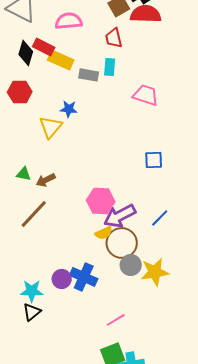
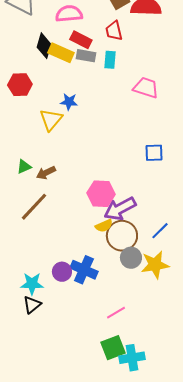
red rectangle: (44, 47) -> (81, 40), moved
black diamond: (26, 53) -> (44, 46), moved
gray rectangle: (89, 75) -> (86, 56), moved
green triangle: (24, 174) -> (24, 167), turned -35
blue line: (160, 218) -> (160, 231), moved

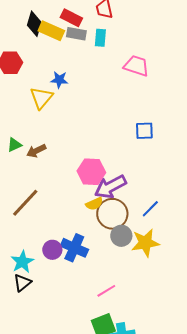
brown line: (34, 207) -> (25, 203), moved
cyan star: (32, 284) -> (22, 262), turned -30

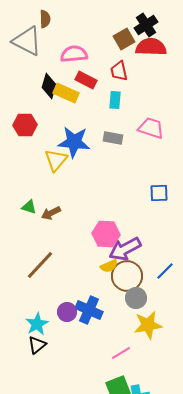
gray rectangle: (76, 34) -> (113, 138), moved
blue star: (59, 80) -> (74, 142), size x1.8
green triangle: (14, 145) -> (29, 207), turned 42
yellow star: (145, 243) -> (148, 325), moved

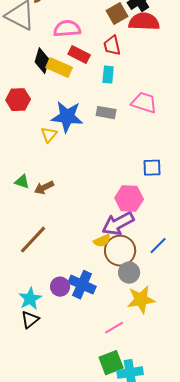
yellow triangle: (56, 160) -> (49, 135), size x0.7
pink hexagon: (106, 234) -> (129, 199), moved

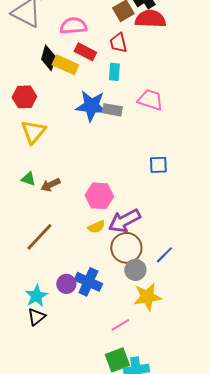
blue star: (67, 117) -> (91, 106), moved
yellow triangle: (49, 135) -> (33, 132), moved, size x1.5
pink hexagon: (129, 199) -> (99, 196), moved
yellow semicircle: (102, 241) -> (96, 227), moved
blue line: (158, 246) -> (164, 255), moved

